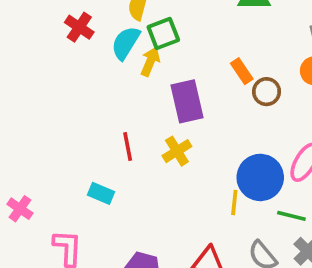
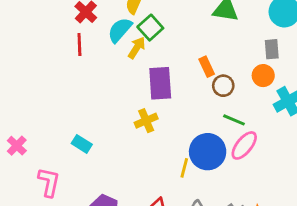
green square: (163, 34) -> (150, 28), turned -30
red line: (128, 146) -> (79, 44), moved
green line: (291, 216) -> (234, 120), moved

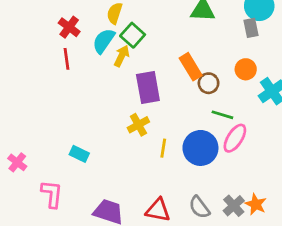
gray rectangle: (272, 49) -> (251, 28), moved
orange rectangle: (207, 67) -> (191, 67), size x1.4
yellow line: (184, 168) -> (163, 148), moved

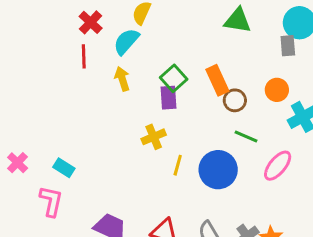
green square: (133, 35) -> (174, 78), moved
yellow arrow: (122, 56) -> (122, 79), moved, turned -50
purple rectangle: (148, 88) -> (169, 98), size x0.7
pink ellipse: (235, 138) -> (278, 166), moved
cyan rectangle: (79, 154) -> (64, 168), moved

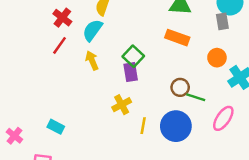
red line: (84, 56) -> (60, 45), turned 42
orange rectangle: (217, 80) -> (177, 38), moved, turned -40
brown circle: (235, 100) -> (180, 87), moved
cyan rectangle: (64, 168) -> (56, 127), moved

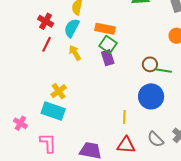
orange rectangle: (177, 38) -> (105, 29), moved
yellow cross: (122, 105) -> (59, 91), moved
yellow line: (143, 126) -> (124, 117), moved
cyan rectangle: (56, 127) -> (53, 111), size x1.6

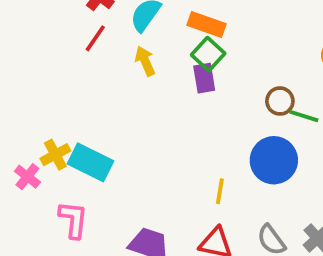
yellow cross: (59, 91) -> (55, 155), moved

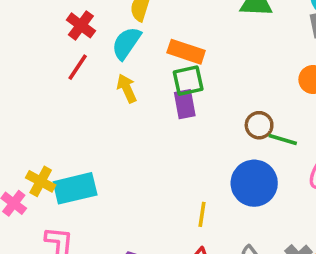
green square: (208, 54) -> (188, 81), turned 36
yellow cross: (55, 155) -> (41, 181), turned -32
cyan rectangle: (90, 162) -> (75, 188), turned -39

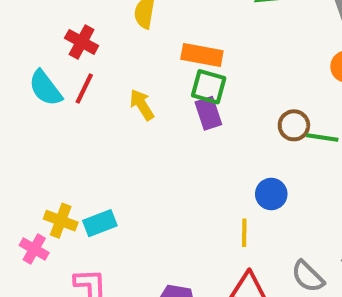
cyan semicircle: (126, 43) -> (45, 88), moved, turned -64
green square: (188, 81) -> (209, 87), turned 36
blue circle: (254, 183) -> (271, 194), moved, size x0.6
cyan rectangle: (75, 188) -> (100, 223), size x0.7

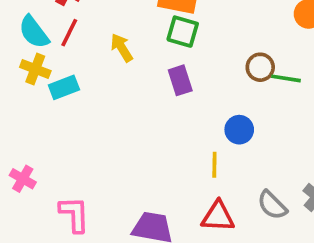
purple rectangle: (208, 113) -> (180, 80), moved
yellow cross: (61, 221) -> (35, 69), moved
cyan rectangle: (100, 223) -> (64, 87), moved

